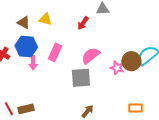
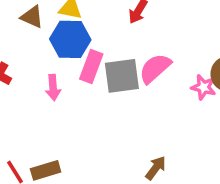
blue hexagon: (26, 46) -> (70, 39), moved
gray square: (81, 78) -> (122, 76), moved

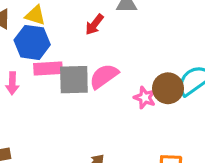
pink rectangle: (91, 67) -> (48, 68), turned 60

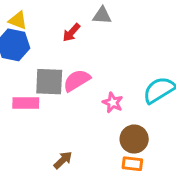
pink rectangle: (48, 68) -> (26, 103), moved
brown circle: (168, 88) -> (134, 139), moved

